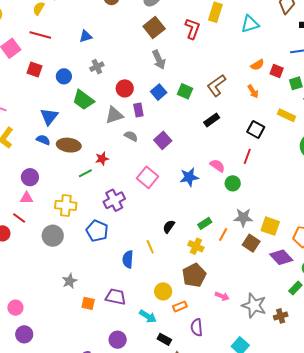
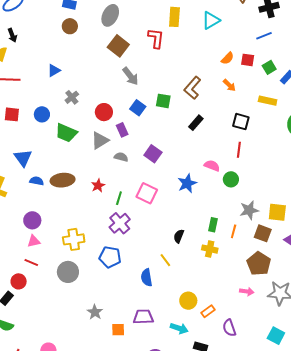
blue triangle: (49, 116) -> (23, 158), moved
green line: (85, 173) -> (119, 198), moved, turned -32
green rectangle: (205, 223) -> (213, 225), turned -32
brown pentagon: (194, 275) -> (259, 264), moved

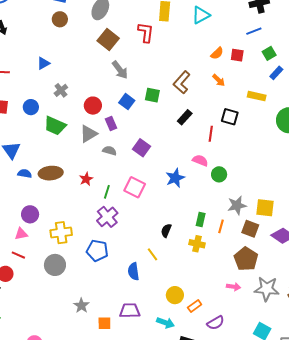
green square: (269, 67) -> (269, 53), moved
red line: (239, 150) -> (211, 134), moved
purple circle: (32, 220) -> (30, 214), moved
purple semicircle: (229, 328) -> (216, 323), turned -102

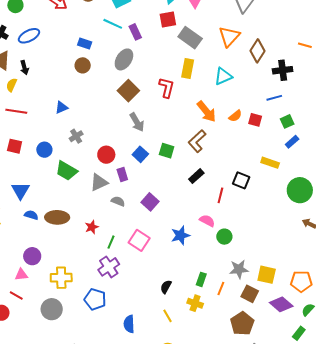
orange arrow: (219, 80) -> (206, 112), moved, size x1.6
yellow line: (153, 254) -> (167, 316), moved

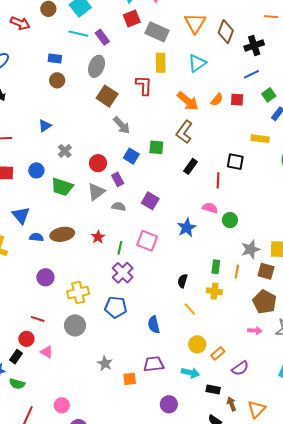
pink triangle: (21, 275) -> (47, 352), moved, turned 48

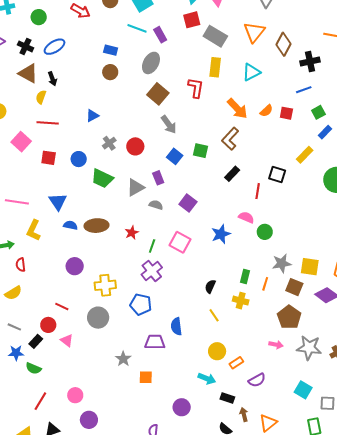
yellow rectangle: (260, 139) -> (305, 155), turned -60
red circle: (98, 163) -> (135, 146), moved
purple trapezoid: (154, 364) -> (155, 342), moved

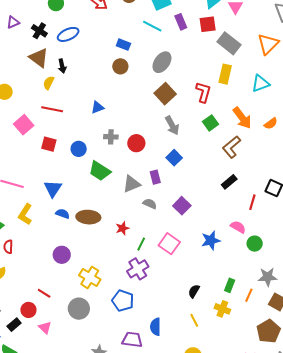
purple rectangle: (160, 35) -> (181, 22), moved
gray cross: (109, 143) -> (111, 137), turned 32
green square: (200, 151) -> (211, 123), moved, turned 35
yellow cross: (105, 285) -> (90, 277), turned 30

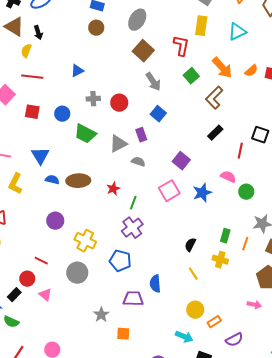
purple square: (182, 206) -> (181, 161), moved
pink square: (169, 244) -> (169, 191), moved, turned 30

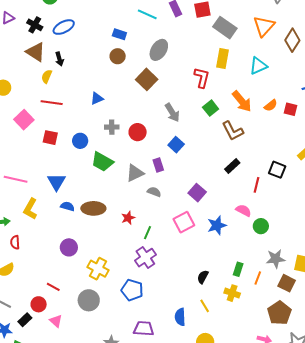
brown square: (143, 51) -> (147, 79), moved
brown L-shape: (214, 98) -> (233, 131), turned -75
blue semicircle: (155, 284) -> (180, 317), moved

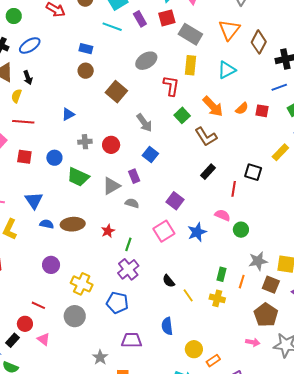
gray ellipse: (159, 50) -> (146, 61), moved, turned 30
black semicircle: (203, 277) -> (169, 281), moved, turned -64
yellow line: (205, 306) -> (188, 295), moved

